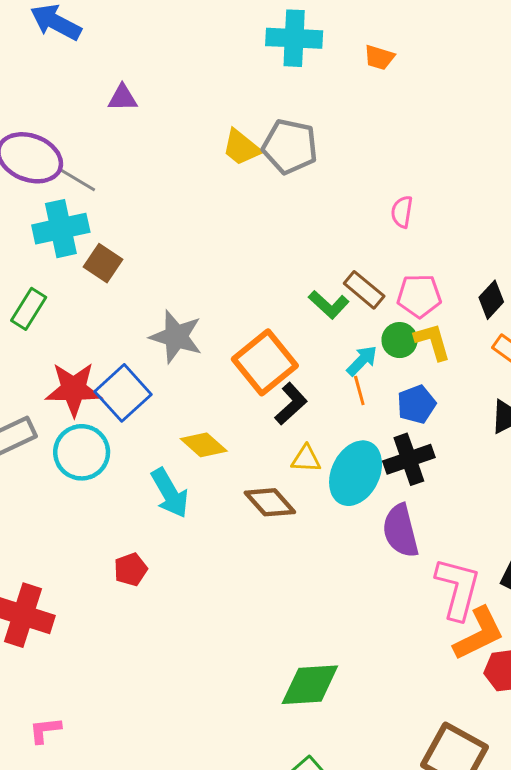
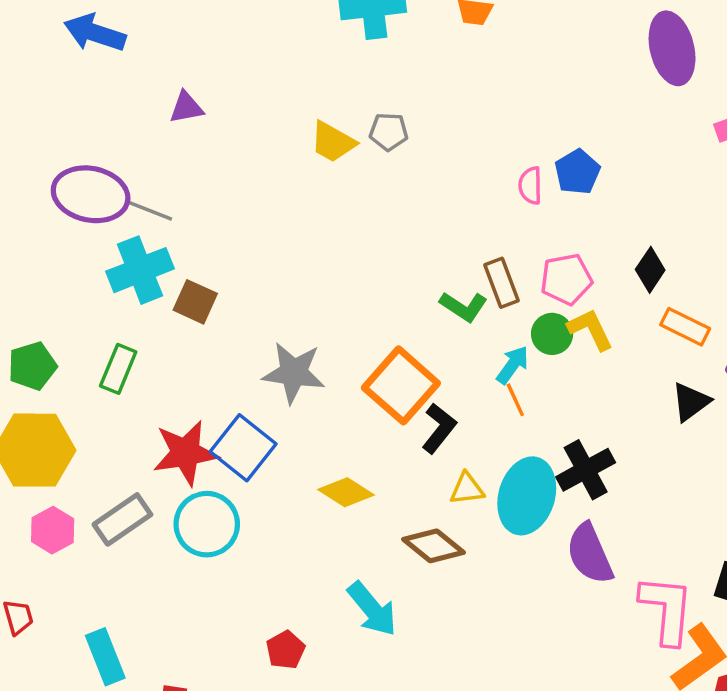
gray pentagon: (290, 147) -> (389, 132), size x0.6
brown rectangle: (364, 290) -> (502, 283), turned 39
blue pentagon: (416, 404) -> (577, 172), moved
cyan arrow: (170, 493) -> (372, 609), moved

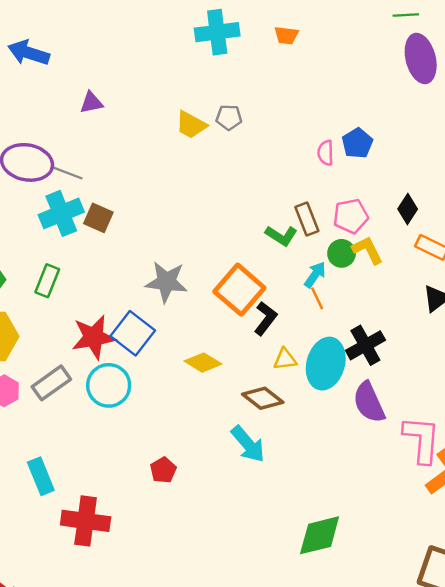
brown square: (195, 302) -> (98, 218), moved
cyan arrow: (372, 609) -> (248, 444), moved

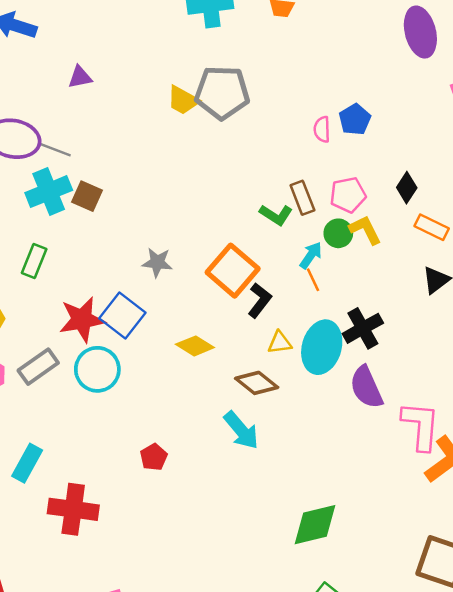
gray pentagon: (229, 117) -> (222, 93), size x2.0
gray star: (166, 282) -> (157, 262), size x0.7
cyan rectangle: (41, 476) -> (27, 463), turned 51

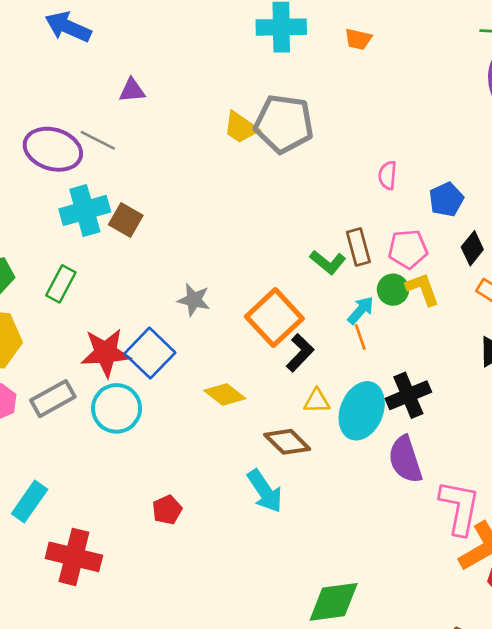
blue pentagon: (355, 119) -> (446, 200), moved
gray line: (54, 149) -> (98, 140), moved

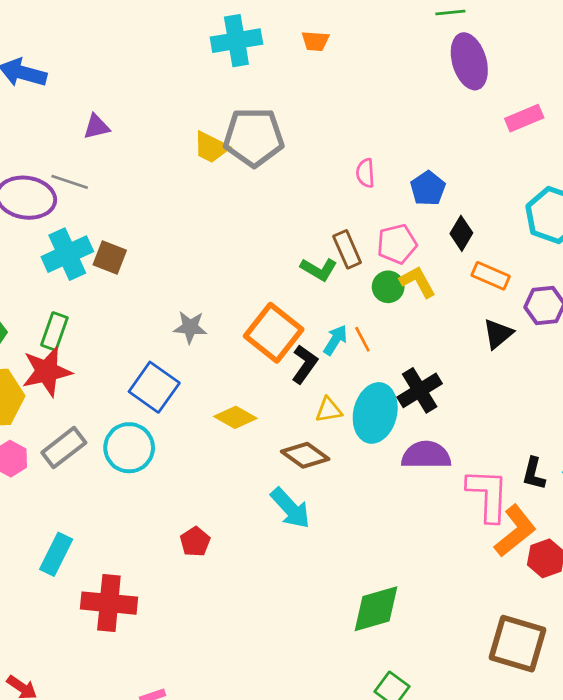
cyan arrow: (361, 310) -> (335, 340), moved
red star: (106, 353) -> (47, 371), moved
purple semicircle: (405, 459) -> (426, 455), turned 117

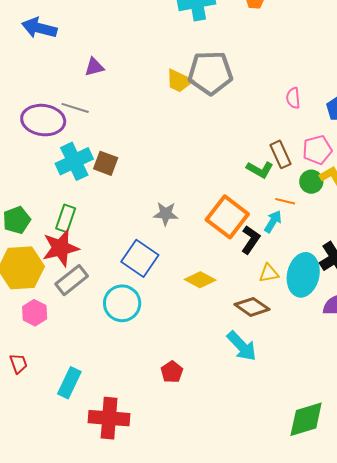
orange line: (362, 339) -> (285, 201), moved, turned -48
gray rectangle: (64, 448) -> (72, 280), moved

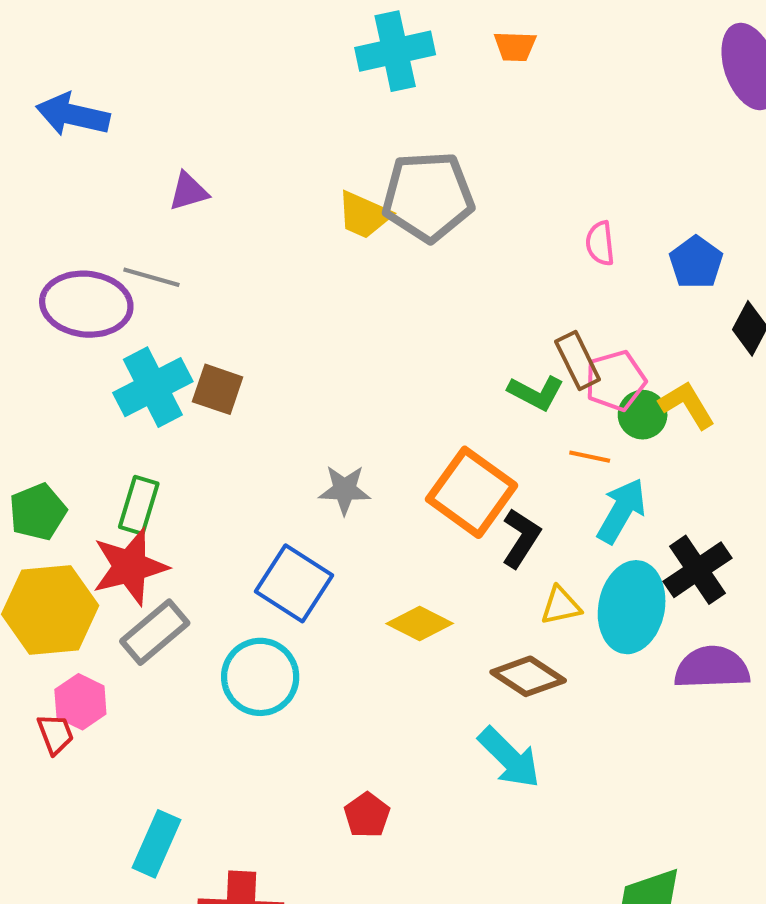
pink pentagon: (317, 150) -> (615, 381), moved
cyan arrow: (273, 221) -> (621, 511), moved, size x1.4
red trapezoid: (18, 364) -> (55, 734), moved

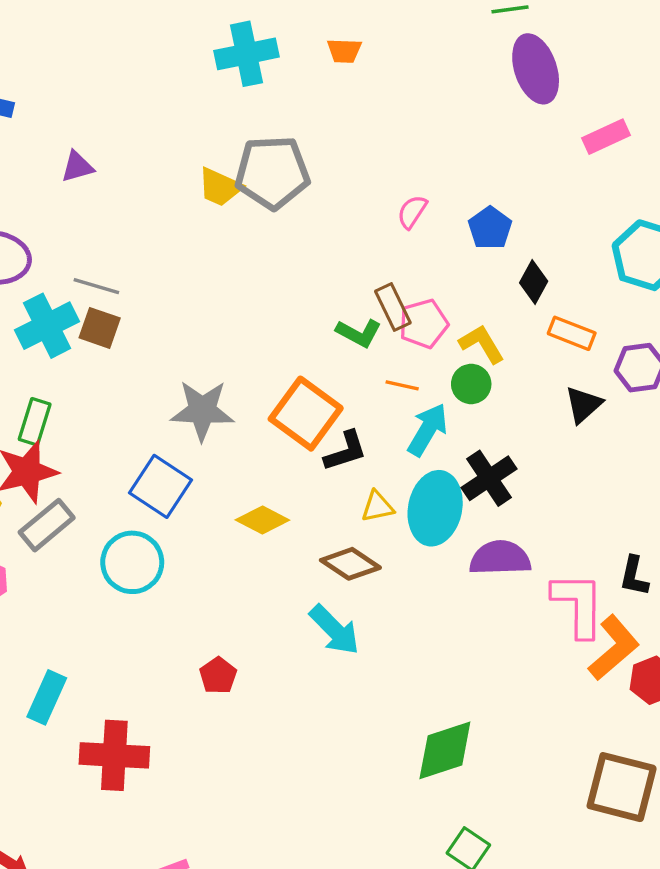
pink semicircle: (600, 243) -> (412, 212), turned 39
gray line: (151, 277) -> (96, 286), moved
green circle: (643, 415) -> (471, 384), moved
gray star: (345, 490) -> (202, 411), size x1.5
black L-shape: (521, 538) -> (346, 451), turned 39

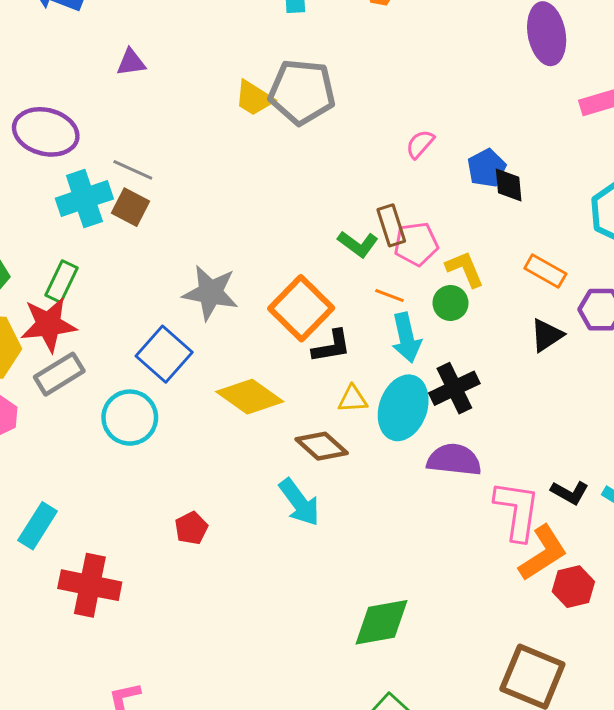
black diamond: (534, 282) -> (509, 185), moved, turned -42
cyan arrow: (428, 430) -> (406, 338), turned 129
yellow diamond: (262, 520) -> (250, 397), size x1.4
black L-shape: (634, 576) -> (570, 492), turned -81

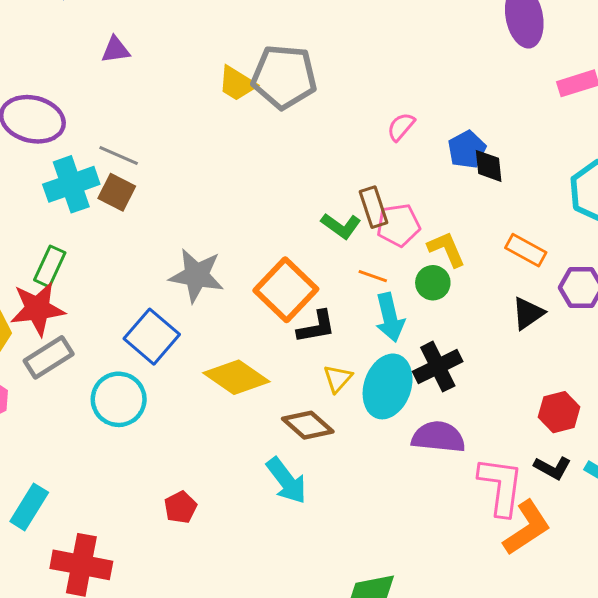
yellow triangle: (353, 399) -> (338, 379), turned -44
red hexagon: (573, 587) -> (559, 412), moved

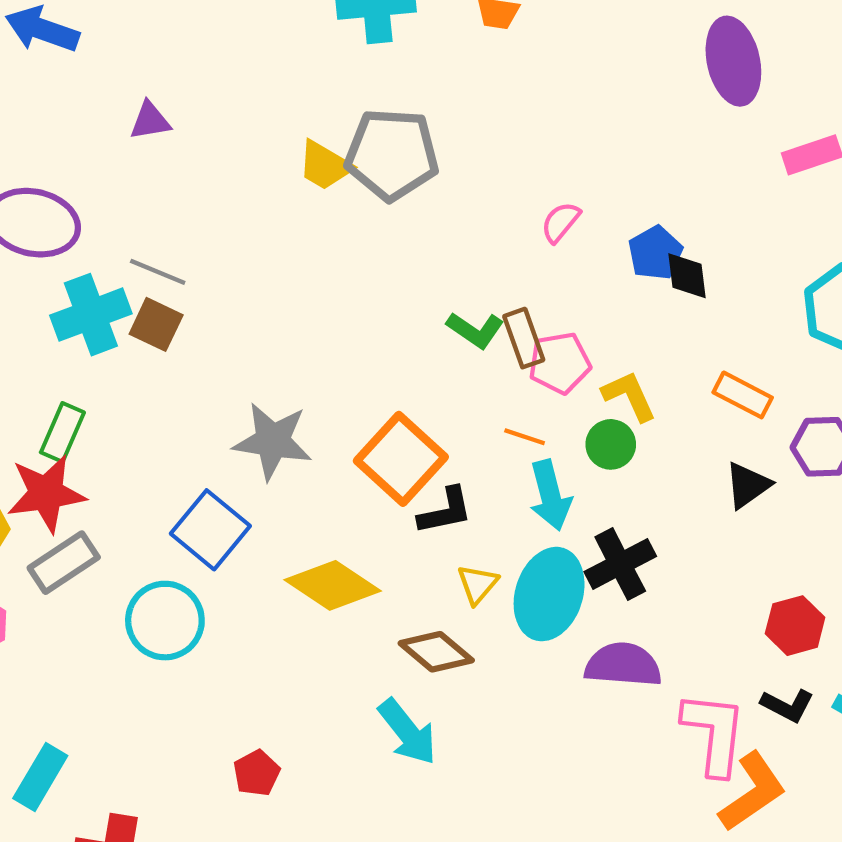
green L-shape: (341, 226) -> (475, 330), moved

